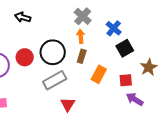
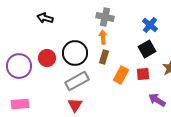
gray cross: (83, 16) -> (105, 17), turned -30
blue cross: (114, 28) -> (150, 25), moved
red square: (126, 80) -> (143, 74), moved
red triangle: (68, 104) -> (75, 105), moved

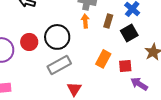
brown rectangle: (104, 57) -> (108, 21), moved
red square: (143, 74) -> (125, 66), moved
red triangle: (75, 105) -> (74, 89), moved

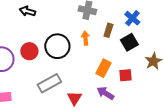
orange arrow: (85, 21) -> (85, 38), moved
gray rectangle: (59, 65) -> (49, 83), moved
purple arrow: (139, 84) -> (105, 93), moved

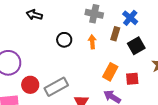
blue cross: (132, 18) -> (130, 18), moved
black circle: (57, 46) -> (64, 40), moved, size x0.6
red circle: (29, 51) -> (30, 85), moved

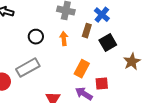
red square: (132, 79) -> (102, 84), moved
gray rectangle: (56, 87) -> (28, 68), moved

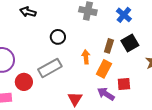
brown rectangle: (87, 31) -> (109, 46), moved
orange arrow: (64, 39) -> (86, 57), moved

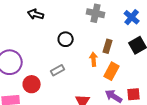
brown rectangle: (109, 46) -> (108, 46), moved
gray rectangle: (50, 68) -> (58, 70), size x0.6
red square: (124, 84) -> (134, 94), moved

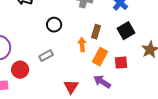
red square: (134, 94) -> (121, 63), moved

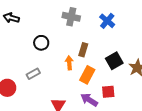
black square: (126, 31) -> (114, 61), moved
red square: (121, 63) -> (108, 92), moved

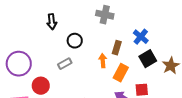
black arrow: (11, 18) -> (52, 22), moved, turned -112
blue cross: (107, 21) -> (141, 37), moved
gray rectangle: (33, 74) -> (65, 64), moved

